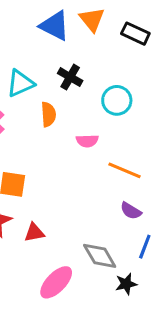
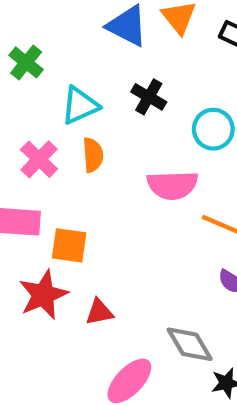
orange semicircle: (48, 114) -> (93, 155), moved
pink semicircle: (87, 141) -> (172, 185), size x1.6

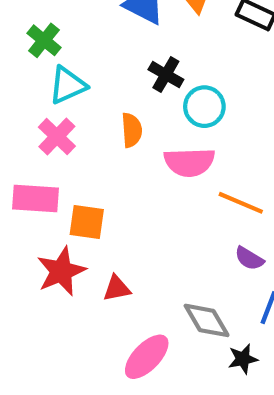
cyan triangle: (80, 105) -> (68, 85), moved
cyan circle: (213, 129) -> (204, 107), moved
orange semicircle: (93, 155) -> (132, 130), moved

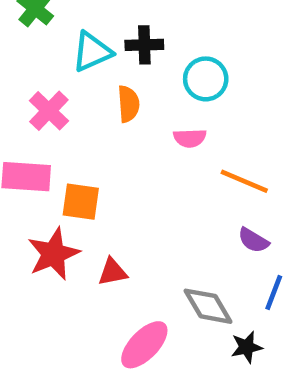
black cross: (166, 75) -> (144, 45), moved, turned -32
cyan triangle: (68, 85) -> (92, 52), moved
pink semicircle: (189, 162) -> (190, 138), size x0.6

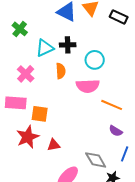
pink semicircle: (190, 138) -> (88, 86), size x1.6

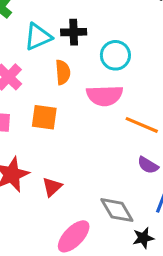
orange square: (40, 114) -> (44, 117), moved
red triangle: (54, 145) -> (52, 187), turned -32

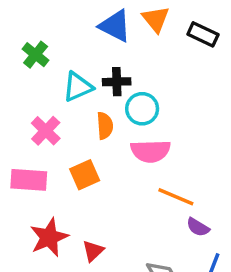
cyan circle: (115, 55) -> (142, 109), moved
orange square: (44, 117) -> (85, 175), turned -32
orange line: (142, 125) -> (176, 197), moved

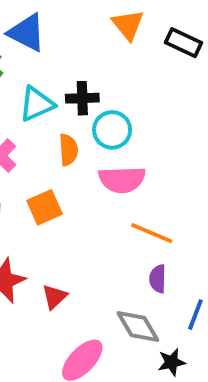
blue triangle: (115, 26) -> (27, 33), moved
purple semicircle: (198, 227) -> (158, 279), moved, turned 60

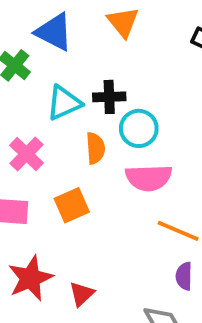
orange triangle: (128, 25) -> (123, 22), moved

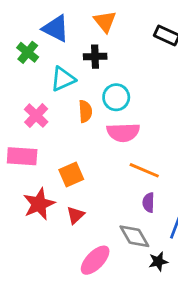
black cross: (109, 97) -> (95, 57), moved
orange square: (72, 205) -> (71, 174), moved

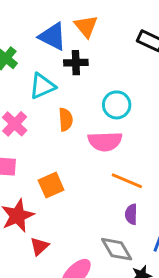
blue triangle: (56, 28) -> (53, 36), moved
cyan circle: (116, 97) -> (117, 105), moved
red triangle: (75, 215) -> (39, 246), moved

